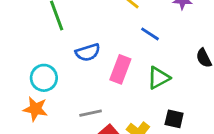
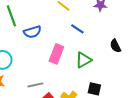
blue semicircle: (88, 52) -> (32, 32), moved

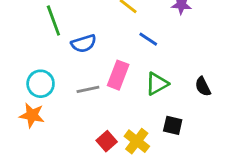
black semicircle: (115, 46) -> (203, 87), moved
gray line: (35, 85) -> (88, 89), moved

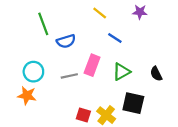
black square: (173, 125) -> (133, 103), size x1.5
red square: (107, 141) -> (83, 115), turned -32

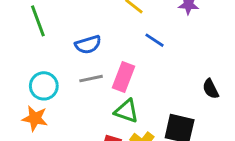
green line: (43, 24) -> (38, 21), moved
green triangle: (121, 72) -> (126, 111), moved, turned 48
gray line: (69, 76) -> (91, 79), moved

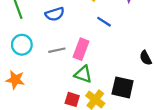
blue semicircle: (88, 45) -> (55, 14), moved
cyan circle: (44, 86) -> (22, 45), moved

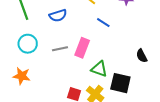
green triangle: (83, 74) -> (99, 69), moved

